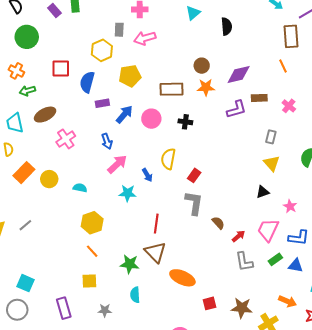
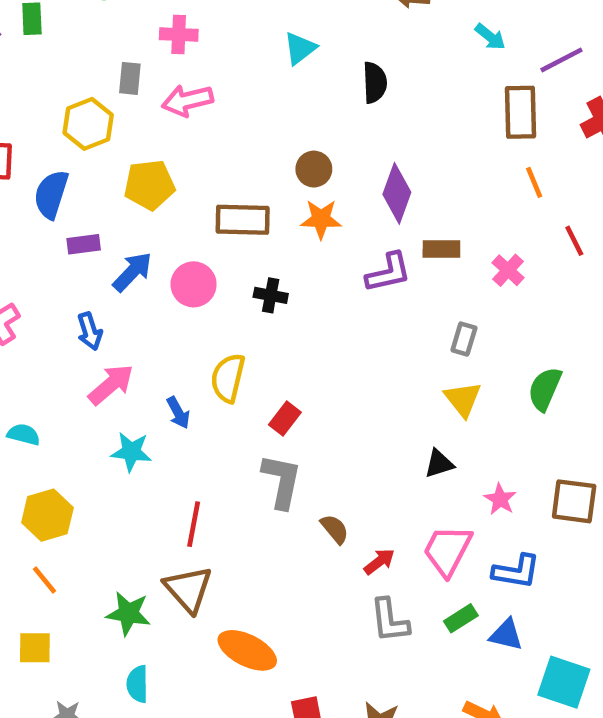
orange line: (283, 66) -> (534, 182), moved
purple diamond: (239, 74) -> (397, 193), turned -60

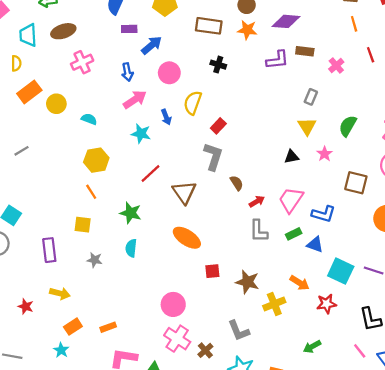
purple diamond: (397, 193) -> (286, 21), turned 68
pink circle: (194, 284) -> (169, 73), moved
pink star: (500, 499) -> (325, 154), moved
red line: (194, 524) -> (151, 174), moved, turned 30
brown triangle: (188, 589) -> (184, 192), moved

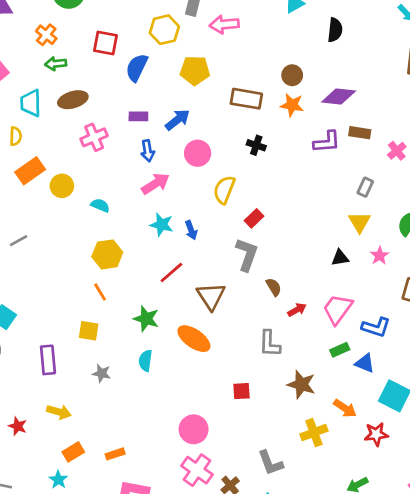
purple rectangle: (129, 29) -> (138, 116), moved
blue arrow: (166, 117) -> (191, 230), moved
gray L-shape: (259, 231) -> (270, 344), moved
orange ellipse: (187, 238) -> (194, 339), moved
brown star: (247, 282) -> (301, 384), moved

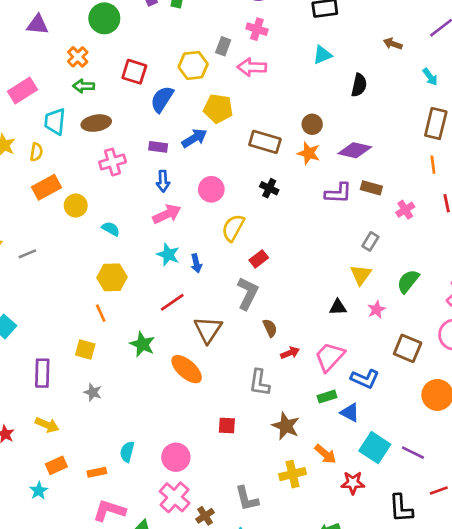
blue arrow: (178, 120) -> (194, 138), moved
cyan semicircle: (145, 361) -> (127, 452), moved

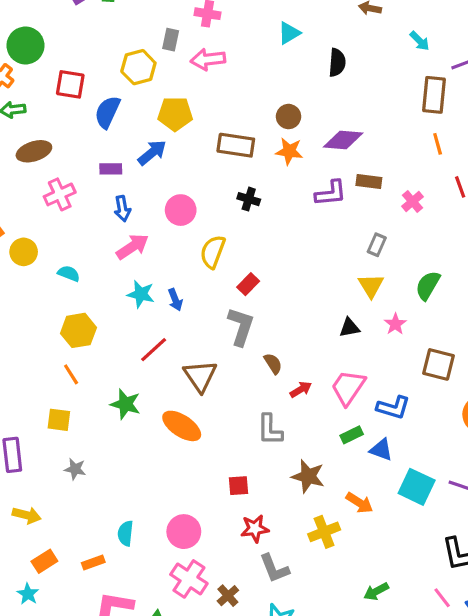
green circle: (104, 18) -> (25, 45), moved
red star: (353, 483) -> (255, 529), moved

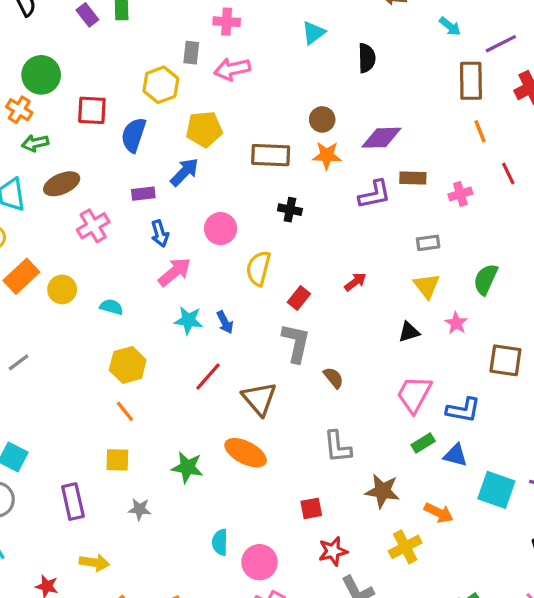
pink cross: (413, 201) -> (460, 194), turned 30
gray rectangle: (377, 245) -> (428, 243), turned 65
red arrow: (301, 389) -> (355, 282), moved
green star: (125, 404) -> (187, 467), moved
cyan semicircle: (125, 533) -> (220, 542), moved

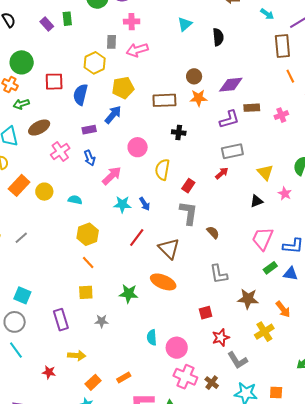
blue arrow: (160, 234) -> (90, 158), moved
gray rectangle: (428, 243) -> (232, 151), moved, size x1.5
orange arrow: (439, 513) -> (283, 309), turned 30

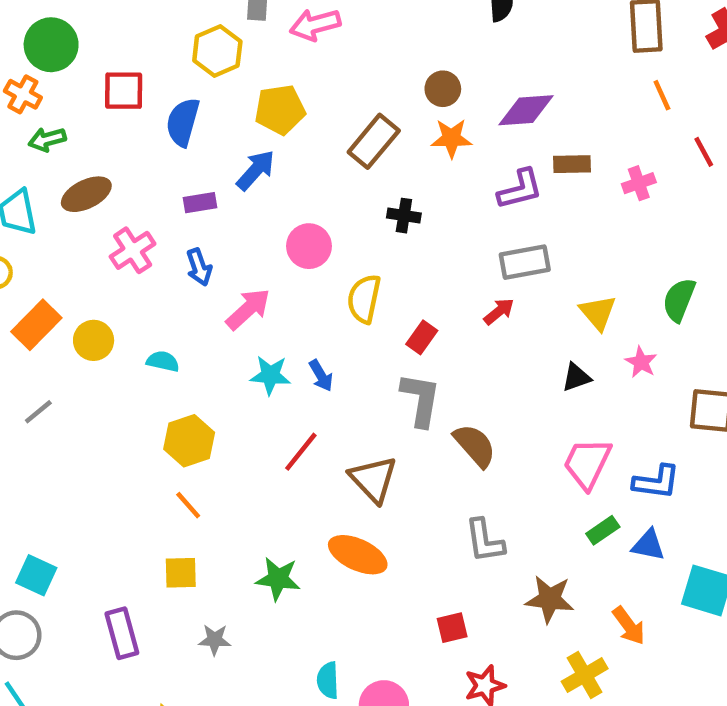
brown rectangle: (164, 100) -> (374, 141), turned -50
brown semicircle: (213, 232) -> (475, 446), size x1.5
gray line: (21, 238) -> (38, 412), moved

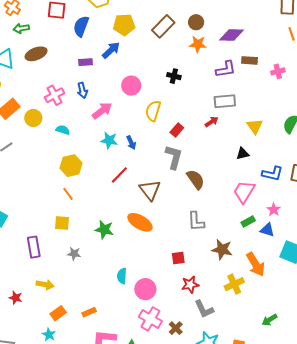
brown rectangle: (374, 141) -> (163, 26), moved
pink cross: (133, 250) -> (55, 95), moved
pink star: (641, 362) -> (274, 210), moved
blue L-shape: (656, 482) -> (272, 174), moved
orange arrow: (629, 626) -> (256, 264), size x1.4

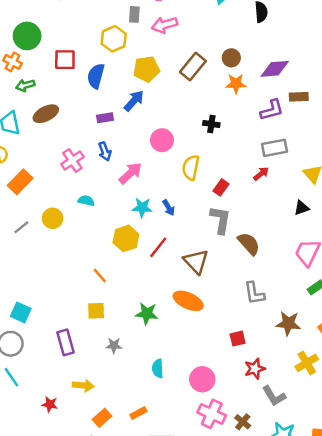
yellow circle: (33, 118) -> (53, 218), moved
yellow hexagon: (71, 166) -> (126, 238), moved
cyan semicircle: (122, 276) -> (158, 368), moved

